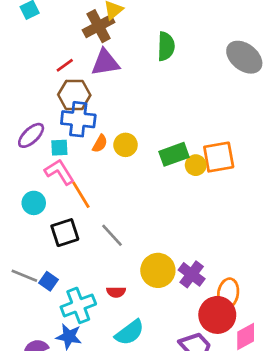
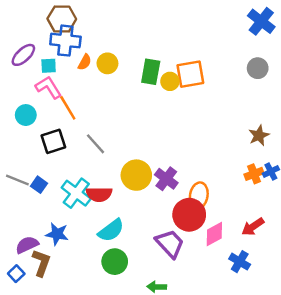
green rectangle: (174, 154) -> (151, 72), turned -60
red semicircle: (116, 292) -> (99, 194), size x1.5
cyan cross: (78, 305) -> (76, 193), moved, turned -32

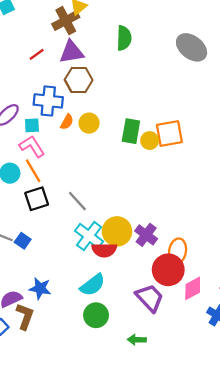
brown hexagon: (62, 19) -> (79, 80), moved
orange line: (68, 108) -> (33, 171), moved
cyan cross: (76, 193) -> (89, 236), moved
red semicircle: (99, 194) -> (104, 250), moved

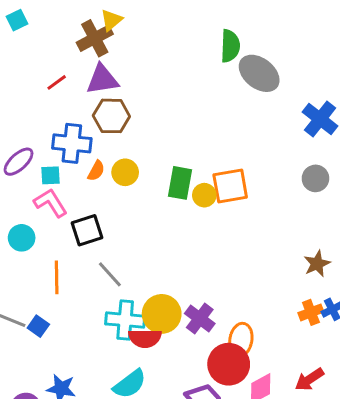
green semicircle: (124, 38) -> (230, 46), moved
orange line: (33, 171) -> (57, 277), moved, turned 30
black square: (37, 199) -> (87, 230), moved
cyan cross: (89, 236) -> (125, 320), turned -32

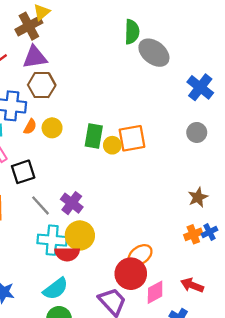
purple cross: (200, 319) -> (72, 203), moved
orange ellipse: (241, 340) -> (140, 255), turned 45
red arrow: (309, 379) -> (192, 285), turned 55

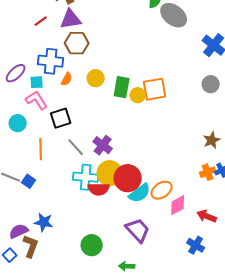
yellow circle: (52, 128) -> (96, 78), moved
red circle: (131, 274) -> (128, 178), moved
cyan semicircle: (56, 289) -> (140, 193), moved
pink diamond: (155, 292) -> (178, 205), moved

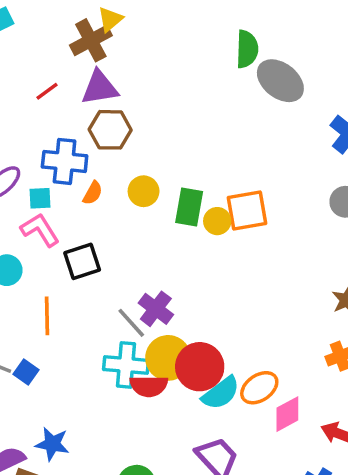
gray line: (76, 147) -> (131, 323), moved

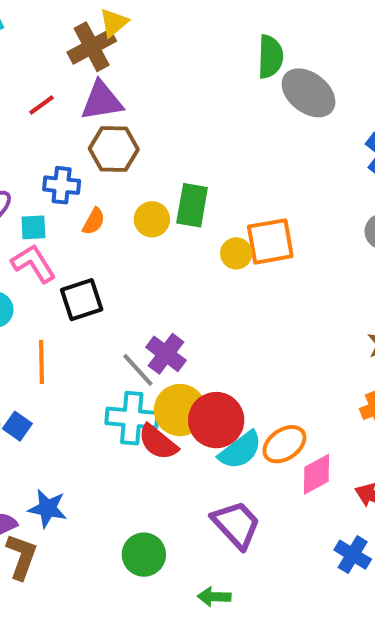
blue cross: (65, 161) -> (62, 185), size x0.7
green rectangle: (189, 207) -> (192, 205), moved
red semicircle: (149, 386) -> (158, 442), turned 39

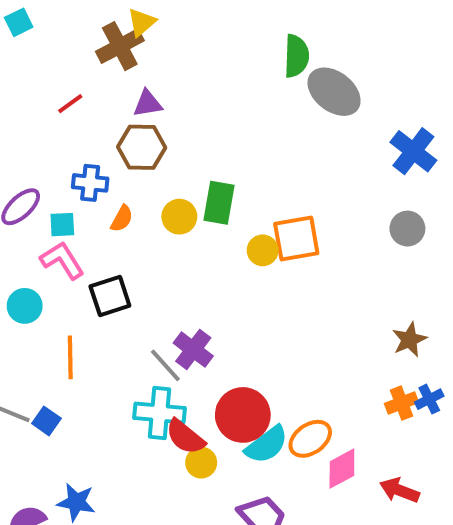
purple triangle: (102, 101) -> (148, 104), moved, size x0.7
yellow circle: (180, 410) -> (201, 463), moved, size x0.6

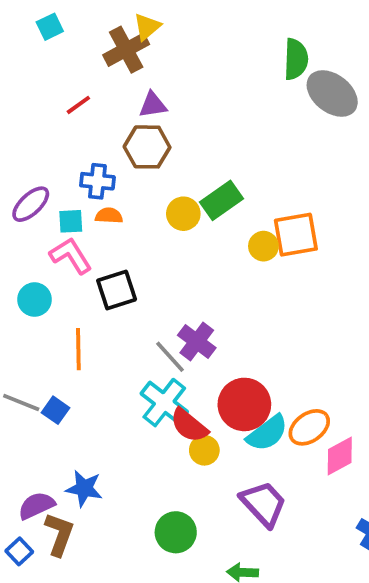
cyan square: (19, 22) -> (50, 27), moved
green rectangle: (219, 203) -> (221, 200), turned 45
orange semicircle: (122, 219) -> (109, 216), moved, turned -116
cyan cross: (160, 413) -> (164, 403), turned 33

